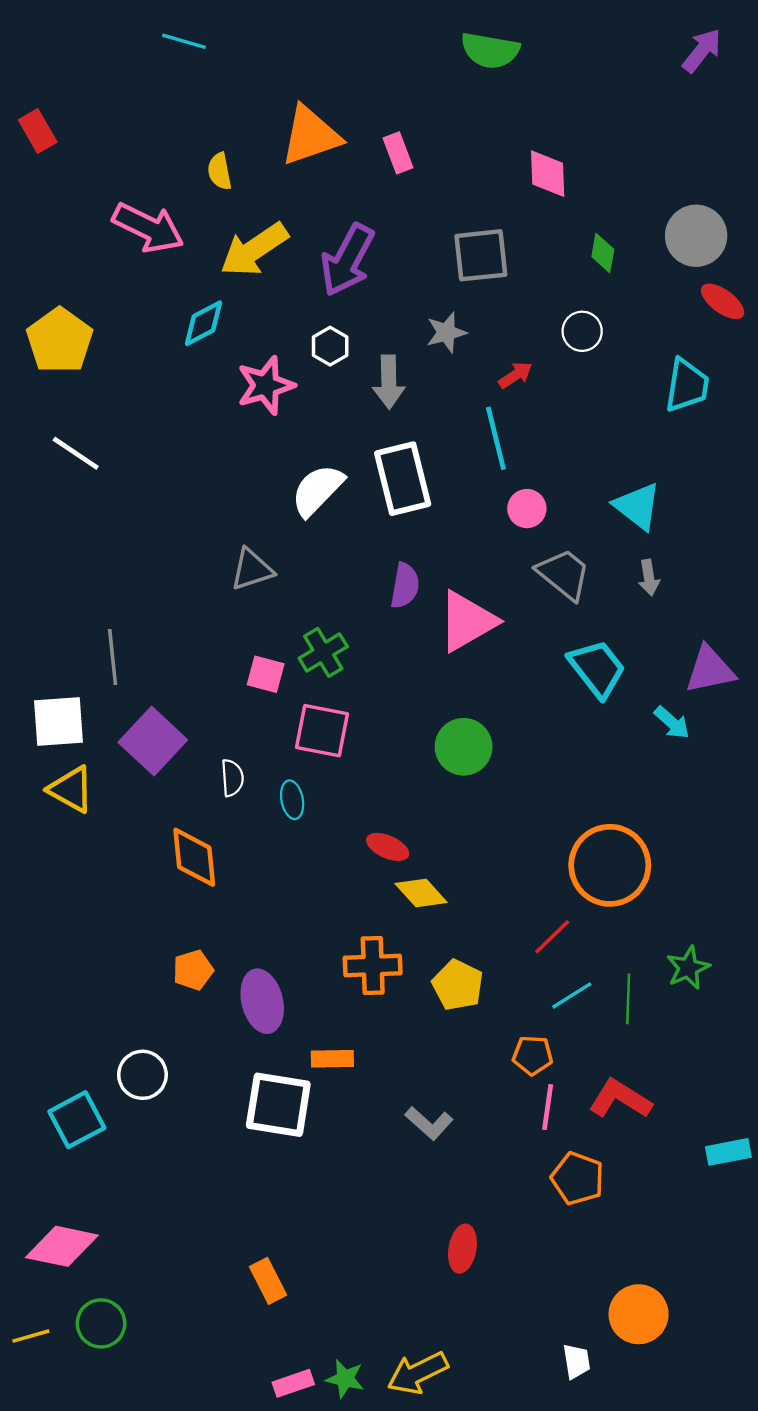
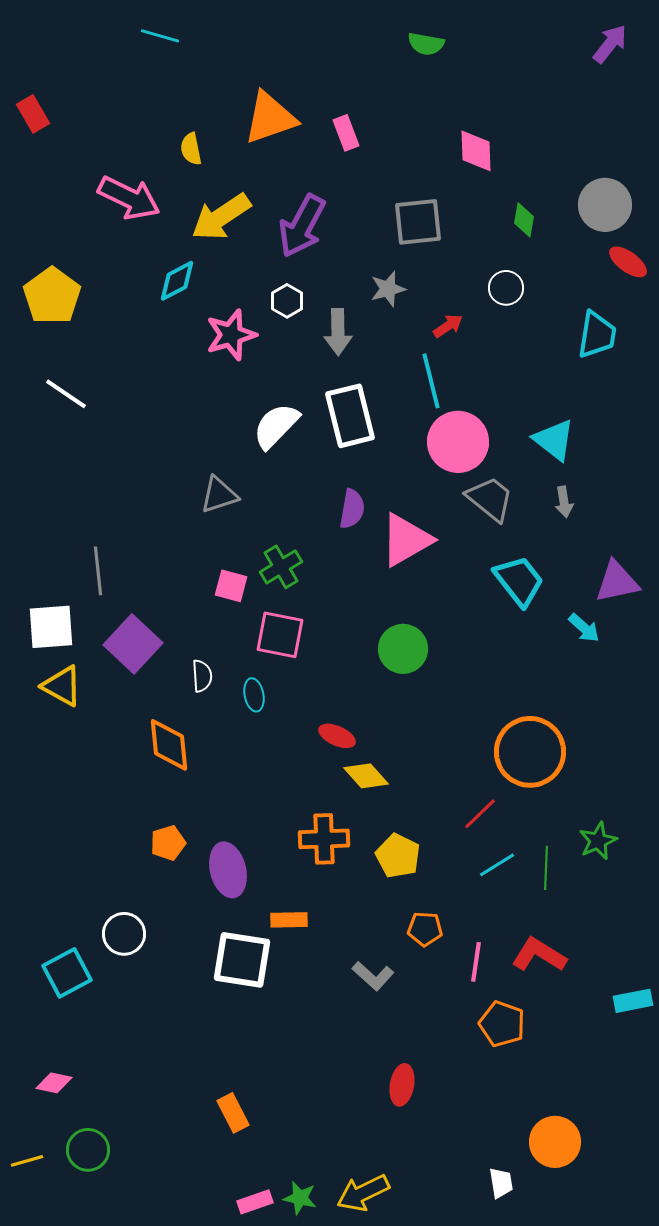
green semicircle: (490, 50) -> (426, 44), size x0.7
pink circle: (527, 509) -> (458, 442), size x1.8
orange pentagon: (533, 1055) -> (425, 929), moved
pink diamond: (62, 1246) -> (54, 1083), size x0.6

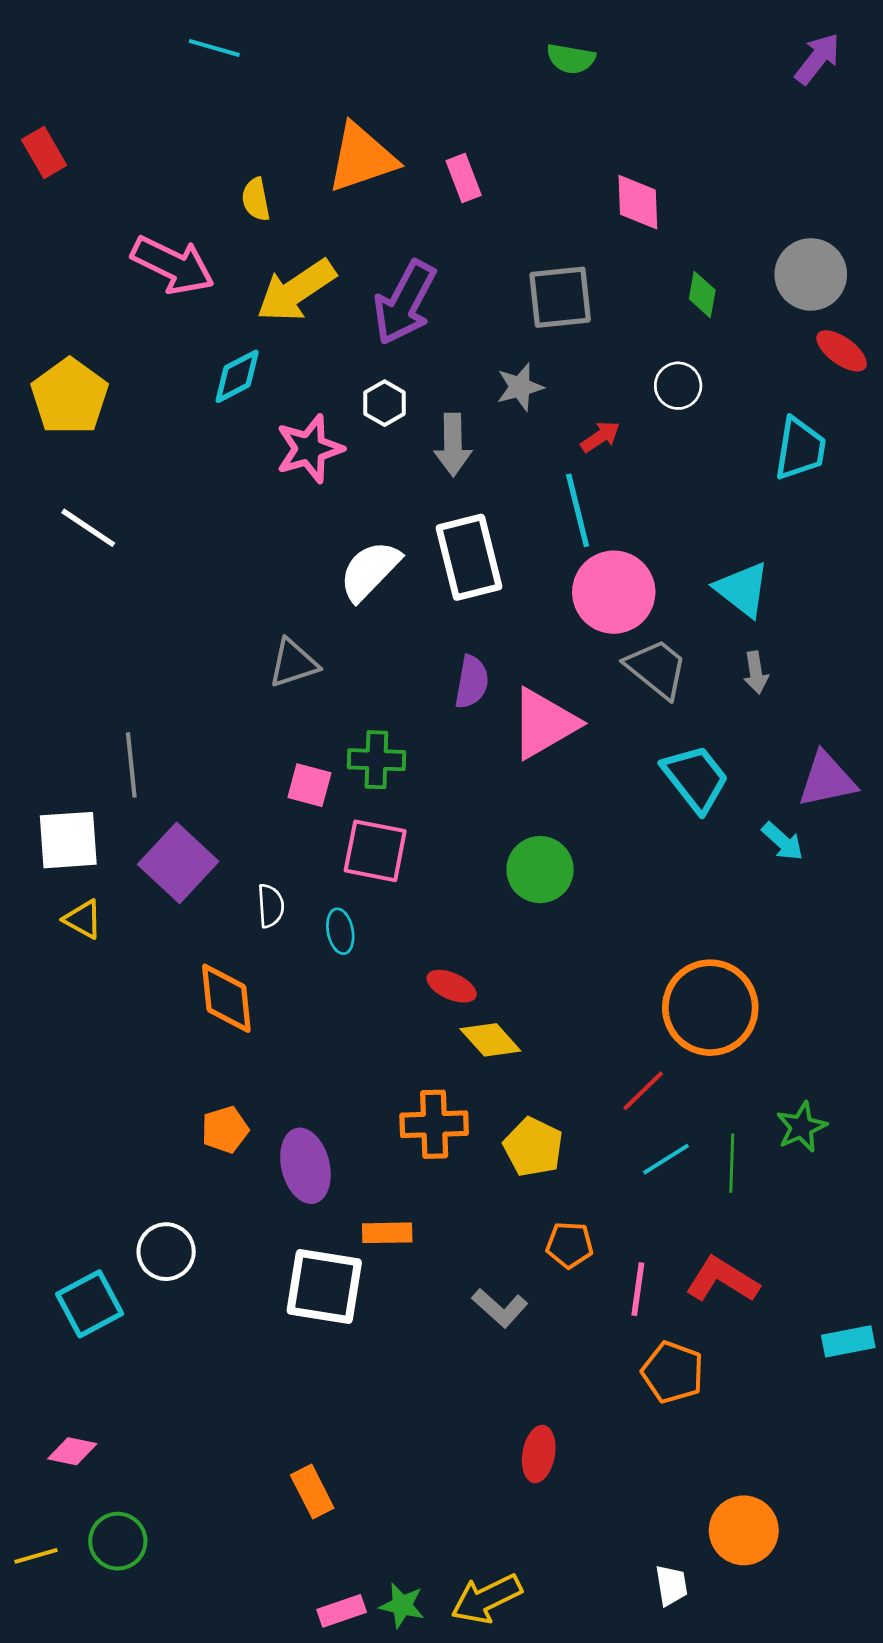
green cross: (281, 567) -> (376, 760), turned 33
yellow triangle: (62, 686) -> (83, 919), size x0.7

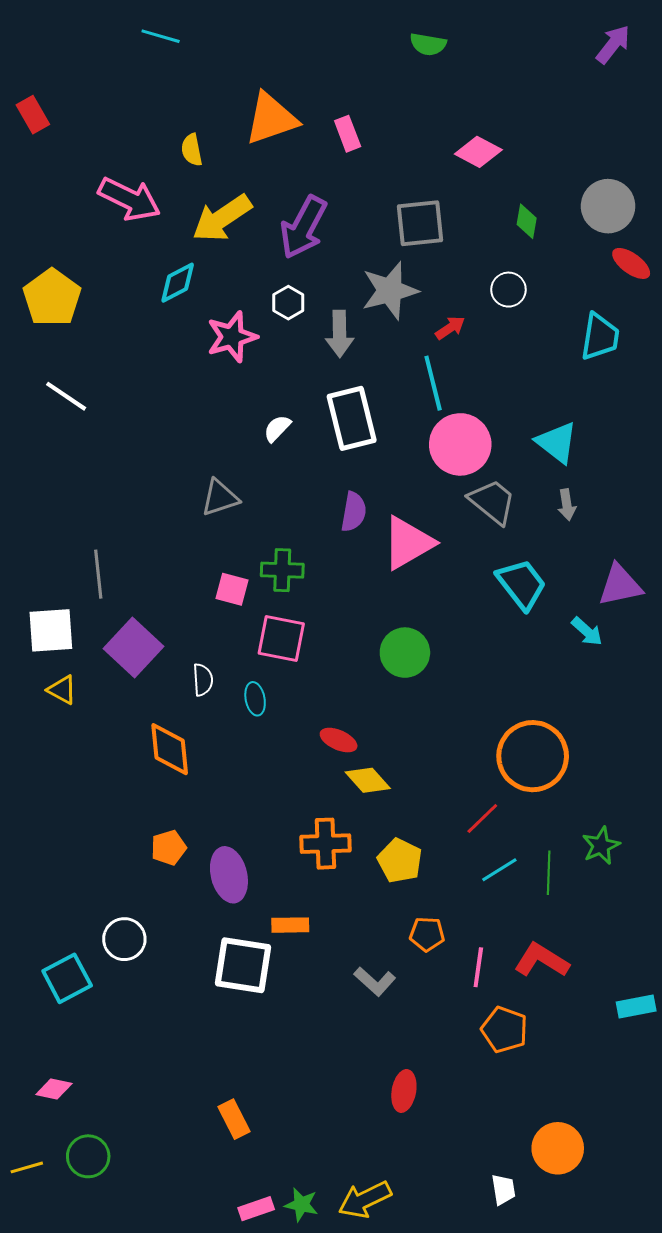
pink diamond: (638, 202) -> (478, 152), turned -60
gray star: (520, 387) -> (390, 291), size x1.6
white semicircle: (370, 571) -> (277, 428), size x0.6

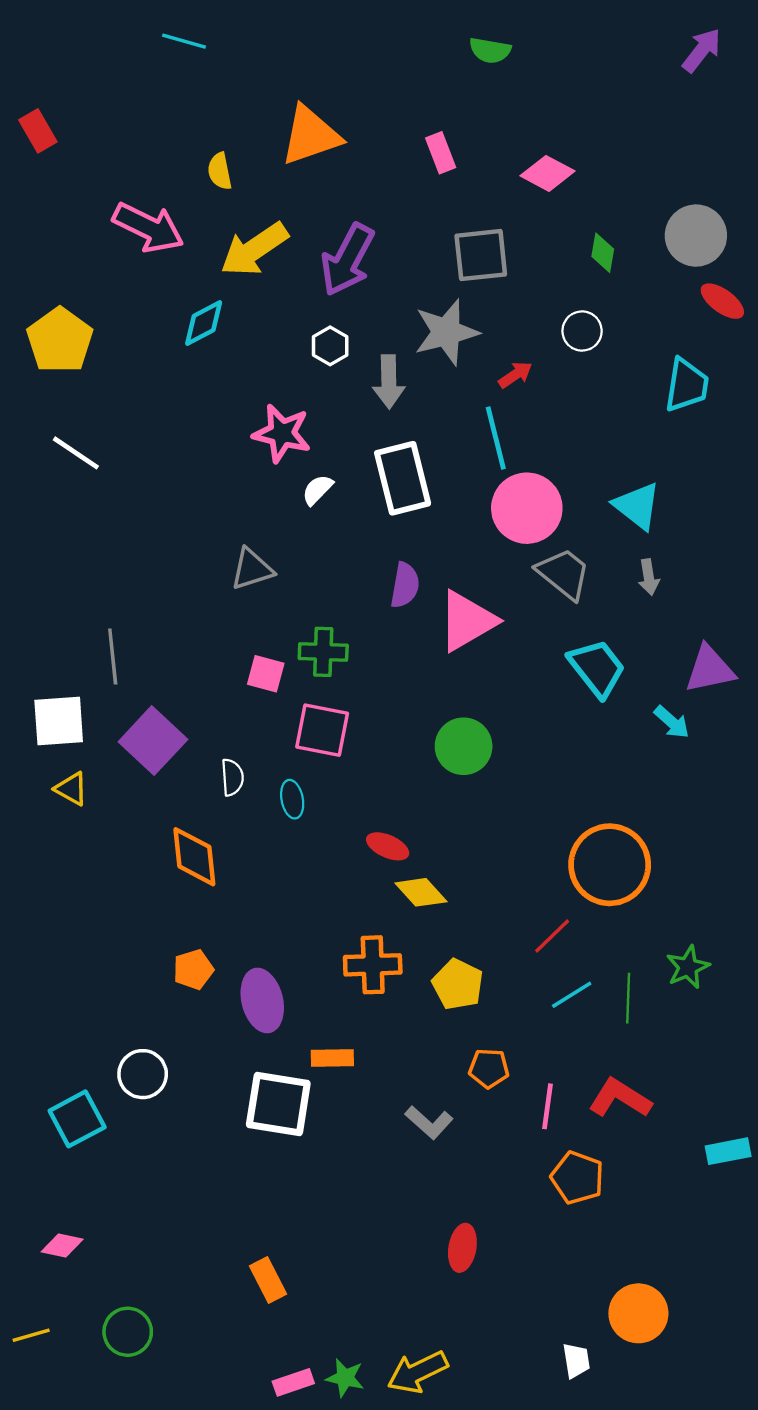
pink rectangle: (348, 134) -> (441, 153), moved
pink star: (232, 337) -> (282, 433), moved, turned 30
green circle: (88, 1156) -> (128, 1332), moved

